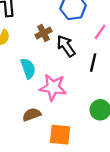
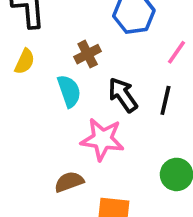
black arrow: (66, 46) -> (123, 95), moved
cyan semicircle: (28, 68) -> (69, 91), moved

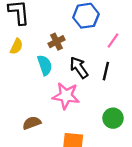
brown semicircle: (69, 182) -> (32, 123), moved

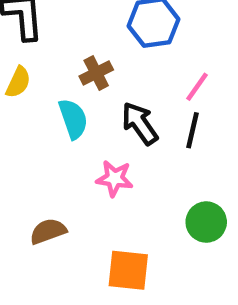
pink line: (113, 40) -> (197, 87), moved
pink star: (66, 96) -> (115, 178), size x0.7

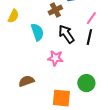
brown cross: (96, 73) -> (55, 10), moved
green circle: (206, 222) -> (86, 83), moved

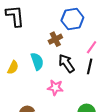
yellow semicircle: (13, 16) -> (13, 67), moved

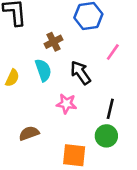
brown cross: (55, 39) -> (54, 42), moved
black line: (90, 66) -> (110, 109), moved

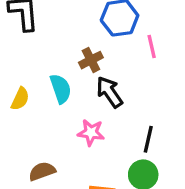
brown cross: (54, 42) -> (91, 60), moved
pink line: (113, 52) -> (152, 47), moved, turned -48

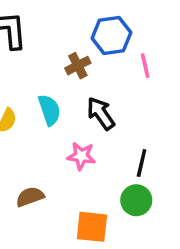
brown cross: (91, 60) -> (78, 66), moved

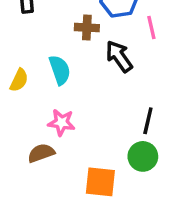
brown cross: (78, 66) -> (87, 28), turned 30
black arrow: (101, 113) -> (119, 56), moved
pink star: (81, 156) -> (61, 123), moved

